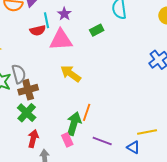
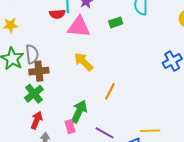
orange line: (87, 112) -> (110, 91), moved

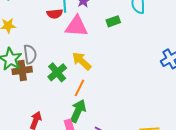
brown cross: (39, 71) -> (22, 70), moved
orange line: (110, 91) -> (80, 88), moved
green cross: (34, 94) -> (57, 72), moved

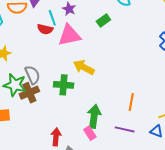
red semicircle: (55, 14) -> (45, 29), turned 35
green cross: (57, 72) -> (64, 85), turned -30
orange line: (80, 88) -> (131, 102), moved

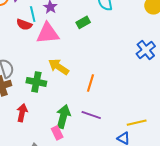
orange line: (131, 102) -> (90, 83), moved
purple line: (125, 129) -> (91, 115), moved
red arrow: (56, 137) -> (22, 113), moved

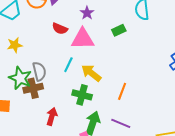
cyan line: (33, 14) -> (68, 65), moved, turned 35
green cross: (36, 82) -> (82, 95), moved

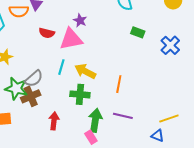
purple star: (87, 13) -> (80, 20), moved
green rectangle: (119, 30) -> (138, 32), moved, turned 56
gray semicircle: (39, 71) -> (34, 79), turned 72

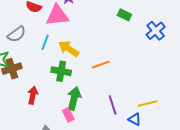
gray semicircle: (34, 79) -> (17, 34), moved
orange line: (119, 84) -> (101, 65), turned 54
purple line: (123, 116) -> (113, 105), moved, turned 54

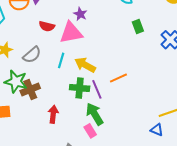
green rectangle: (124, 15) -> (138, 26), turned 48
green arrow: (74, 98) -> (95, 114), turned -40
purple line: (113, 105) -> (97, 89), moved

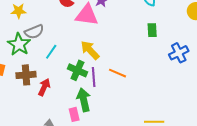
gray semicircle: (32, 55) -> (34, 32), moved
cyan line: (61, 60) -> (51, 52), moved
orange line: (118, 78) -> (118, 73), turned 30
brown cross: (30, 89) -> (26, 75), moved

